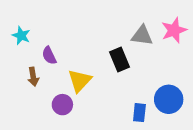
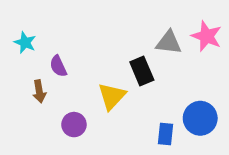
pink star: (174, 30) -> (207, 36), turned -30
yellow triangle: (80, 81) -> (112, 96), moved

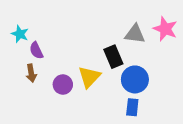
purple semicircle: (58, 66) -> (36, 50), moved
blue circle: (200, 118) -> (135, 79), moved
purple circle: (74, 125) -> (63, 85), moved

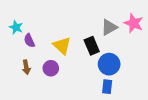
gray triangle: (135, 34) -> (109, 27), turned -36
brown arrow: (31, 73) -> (26, 67), moved
yellow triangle: (89, 77) -> (62, 46), moved, turned -30

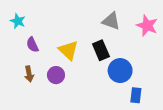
cyan star: (16, 27) -> (18, 21), moved
gray triangle: (109, 27) -> (111, 21), moved, turned 48
blue rectangle: (107, 87) -> (136, 95), moved

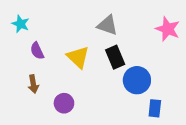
gray triangle: (111, 21) -> (107, 25), moved
purple circle: (56, 75) -> (64, 103), moved

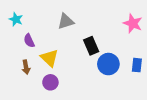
gray triangle: (107, 25) -> (66, 21), moved, turned -36
yellow triangle: (78, 57) -> (49, 58), moved
blue rectangle: (155, 108) -> (137, 65), moved

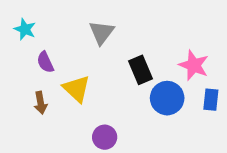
gray triangle: (66, 21) -> (102, 32), turned -36
pink star: (133, 23) -> (194, 65), moved
purple circle: (50, 82) -> (105, 137), moved

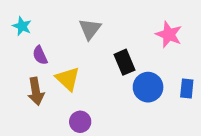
pink star: (194, 65) -> (169, 35), moved
brown arrow: (41, 103) -> (36, 91), size x1.4
purple circle: (105, 137) -> (80, 122), moved

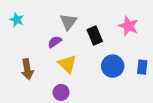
purple semicircle: (40, 55) -> (55, 42), moved, turned 80
black rectangle: (124, 62) -> (95, 36), moved
yellow triangle: (68, 79) -> (67, 64), moved

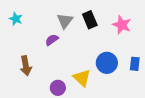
black rectangle: (95, 36) -> (90, 20), moved
yellow triangle: (67, 64) -> (82, 78), moved

